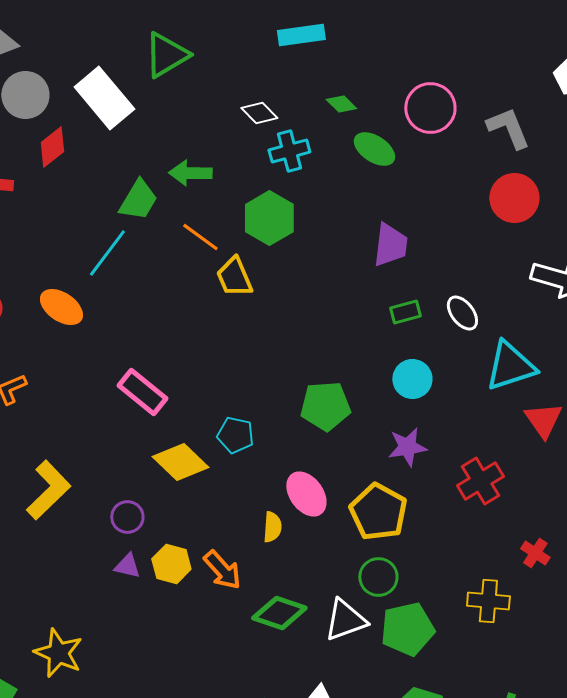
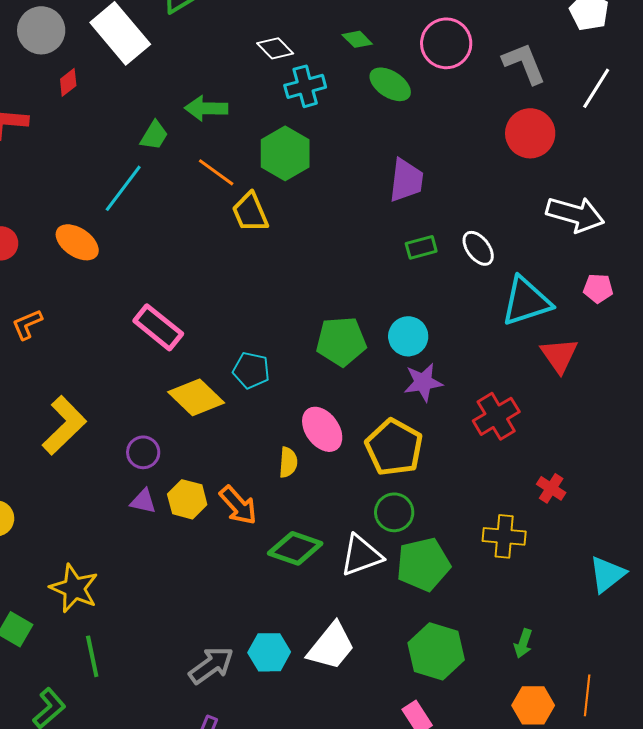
red diamond: (52, 147) -> (68, 82), size x0.7
green trapezoid: (138, 200) -> (154, 135), size x0.7
cyan circle: (412, 379) -> (408, 336), moved

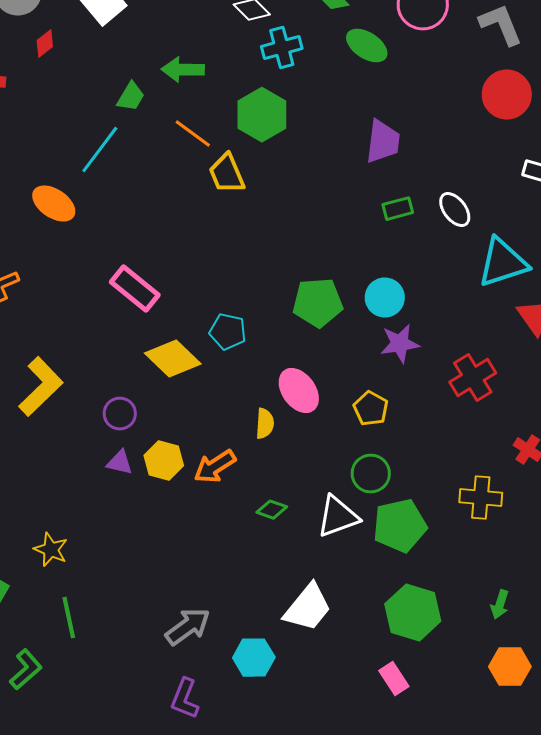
yellow pentagon: (394, 447) -> (371, 409), size x0.6
orange arrow: (238, 505) -> (215, 467), turned 99
green diamond: (295, 548) -> (272, 510), size x0.6
yellow star: (74, 588) -> (51, 550), size x0.7
cyan hexagon: (269, 652) -> (254, 658), moved

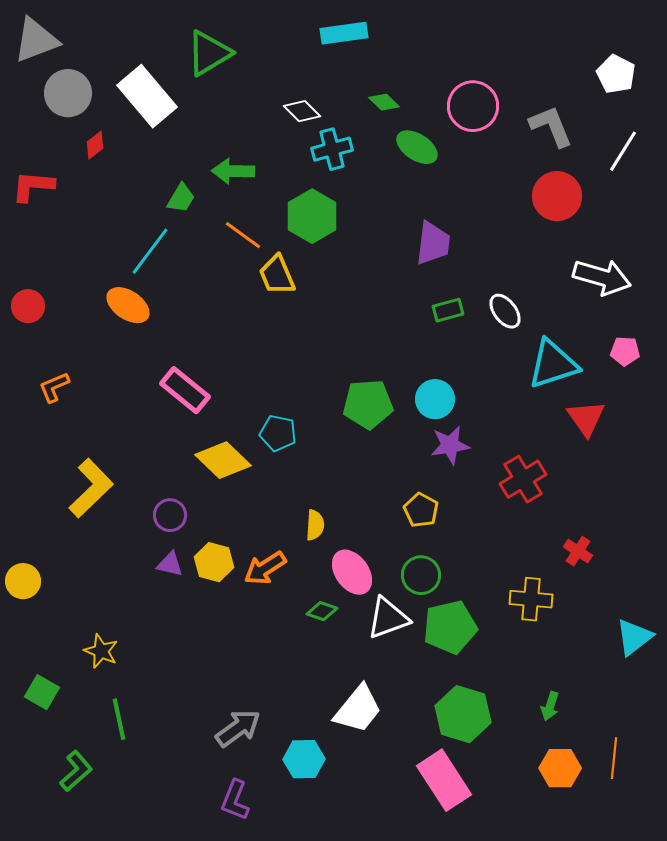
orange ellipse: (54, 204) -> (128, 305), moved
pink ellipse: (299, 391) -> (352, 572), moved
pink rectangle: (394, 679) -> (444, 780), size x1.8

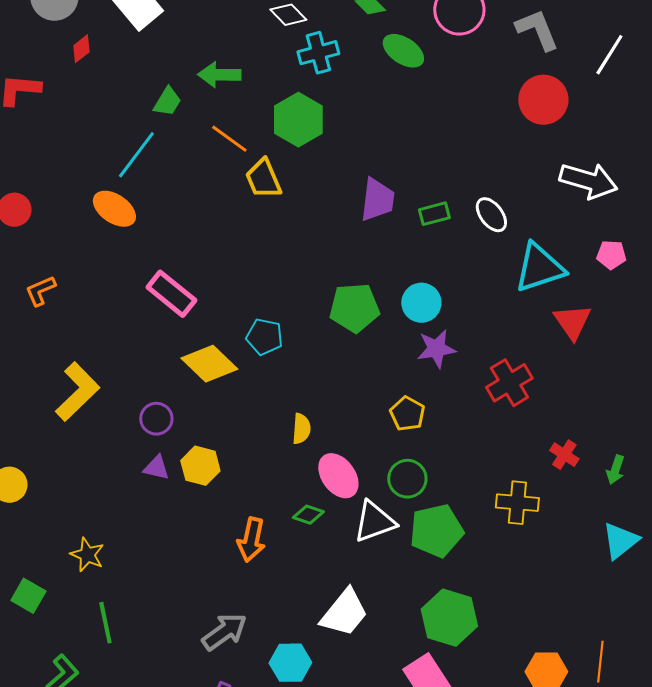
purple trapezoid: (433, 243) -> (377, 200), moved
orange arrow: (265, 568) -> (251, 540), moved, turned -45
green arrow: (550, 706) -> (615, 470), moved

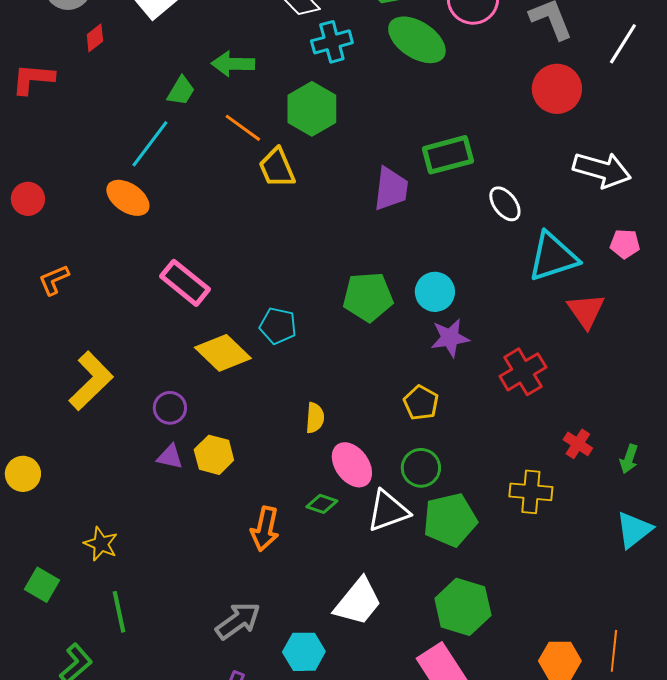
green ellipse: (403, 51) -> (417, 40), size x1.4
green rectangle: (434, 214) -> (448, 155), moved, size x1.6

